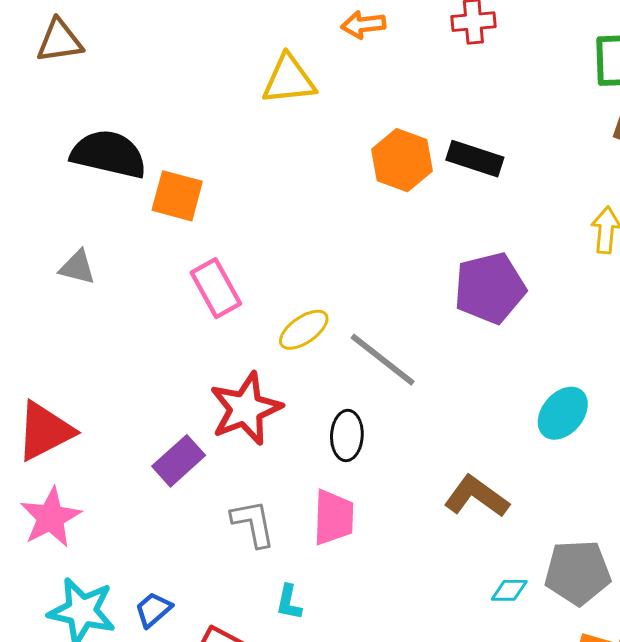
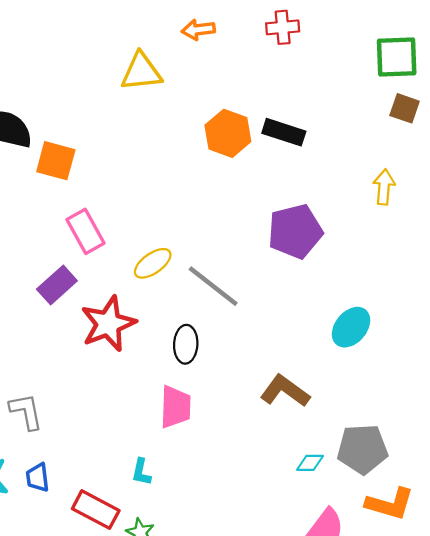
purple rectangle: (179, 461) -> (57, 285), moved
gray L-shape: (253, 523) -> (26, 412), moved
blue trapezoid: (153, 610) -> (38, 478), turned -56

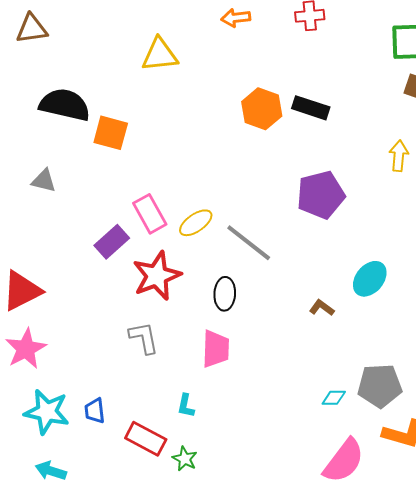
yellow triangle: (141, 72) -> (160, 55), moved
pink rectangle: (85, 231) -> (150, 214), moved
brown L-shape: (285, 391) -> (322, 308), moved, size x0.6
gray L-shape: (26, 412) -> (144, 338), moved

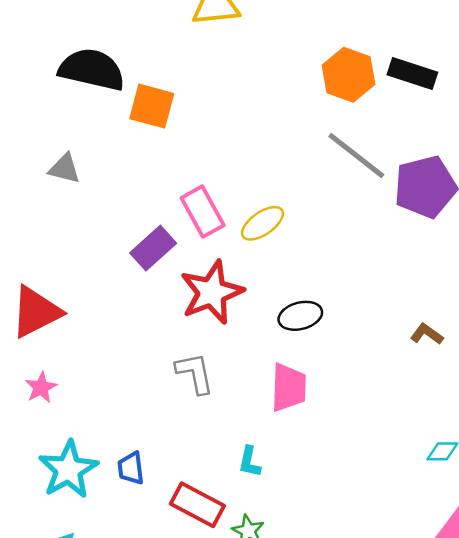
gray line: (249, 243) -> (356, 156), moved
black ellipse: (225, 294) -> (300, 316), turned 72
pink star: (26, 349) -> (41, 387), size x0.6
cyan star: (47, 412) -> (68, 470), turned 30

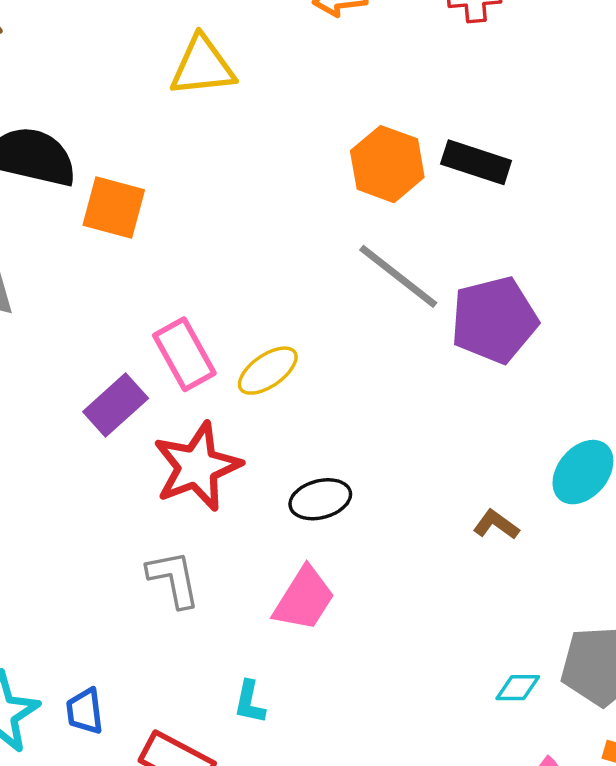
pink trapezoid: (289, 387) -> (304, 599), turned 30

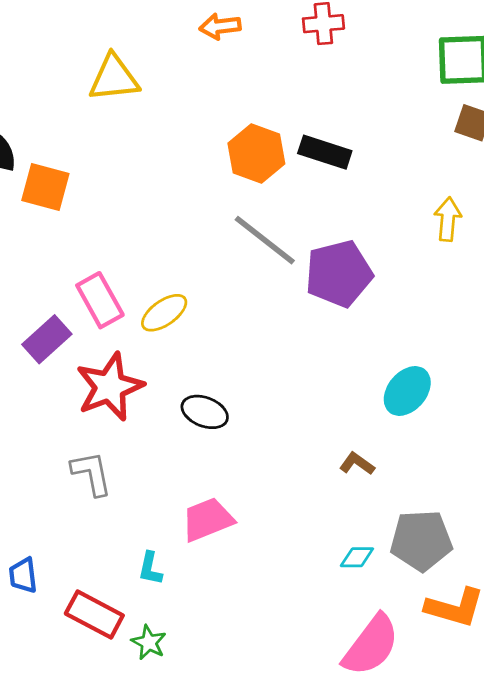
black ellipse: (320, 499) -> (205, 412), turned 36
brown L-shape: (496, 525) -> (357, 464), moved
pink trapezoid: (304, 599) -> (207, 520), moved, turned -144

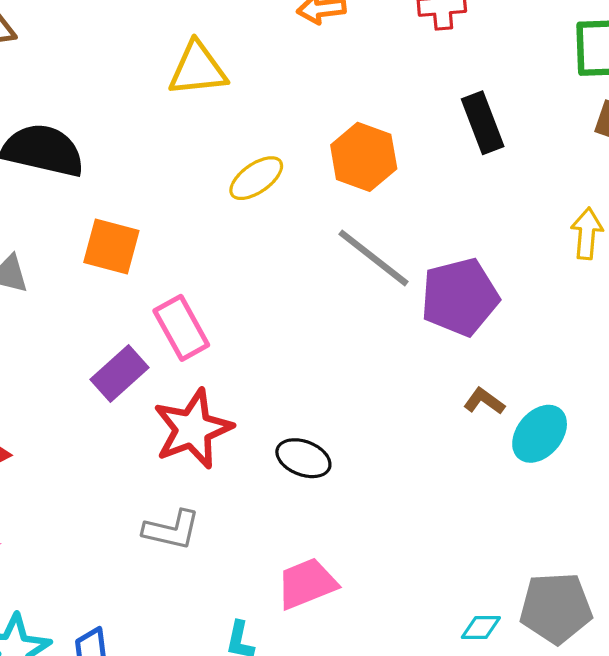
black rectangle: (325, 152) -> (483, 123), moved, turned 51
orange square: (45, 187) -> (111, 247), moved
yellow ellipse: (164, 313) -> (256, 178), moved
brown L-shape: (357, 464) -> (484, 401), moved
gray L-shape: (92, 473) -> (172, 530), turned 114

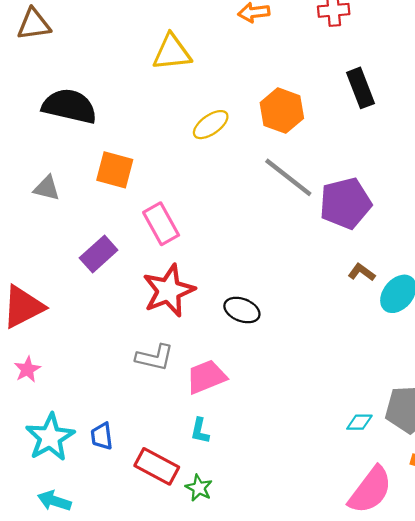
purple rectangle: (119, 374) -> (99, 254), moved
pink trapezoid: (307, 584) -> (206, 377), moved

